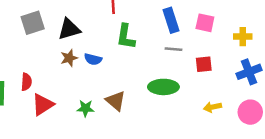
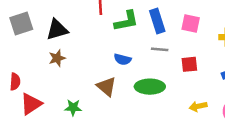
green L-shape: (126, 37) -> (126, 21), moved, turned -110
blue semicircle: (93, 59) -> (123, 59), moved
brown triangle: (116, 101) -> (107, 87), moved

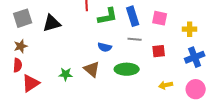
brown star: (57, 58) -> (21, 46), moved
green star: (73, 108) -> (66, 74), moved

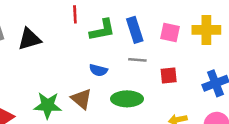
yellow cross: (190, 29) -> (206, 30), moved, size x1.5
green star: (66, 74) -> (48, 105), size x1.5

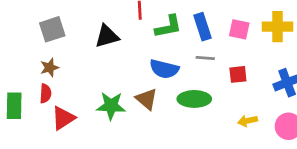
black triangle: (29, 39) -> (107, 36), moved
blue semicircle: (98, 70) -> (164, 69), size x1.5

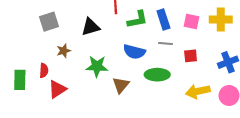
brown star: (50, 68) -> (64, 51), moved
brown triangle: (146, 99) -> (121, 85), moved, turned 30
green star: (111, 106) -> (97, 66), moved
yellow arrow: (247, 121) -> (198, 91), size x1.6

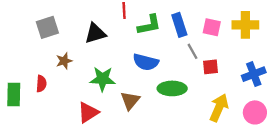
gray line: (166, 43) -> (193, 51), moved, turned 56
red triangle: (57, 89) -> (88, 112), moved
yellow arrow: (198, 91) -> (219, 108), turned 125

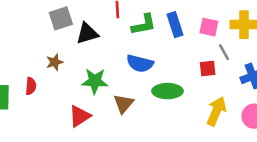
gray square: (47, 27) -> (61, 18), moved
gray line: (193, 51) -> (224, 52), moved

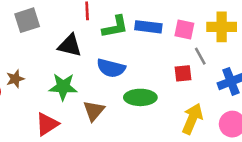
blue rectangle: (175, 25) -> (148, 27), turned -65
black triangle: (87, 33) -> (70, 45), moved, turned 30
brown star: (55, 62) -> (15, 79), moved

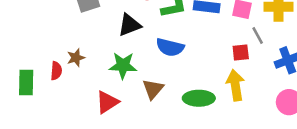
black triangle: (70, 45) -> (129, 25), turned -35
green ellipse: (140, 97) -> (199, 98), moved
yellow arrow: (192, 119) -> (235, 85), moved, turned -32

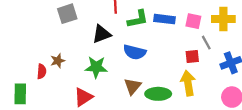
green rectangle: (26, 83) -> (20, 94), moved
brown triangle: (153, 89) -> (132, 86), moved

